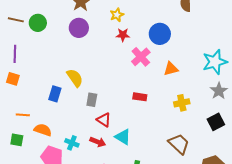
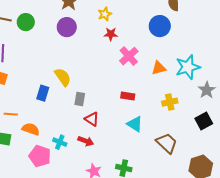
blue circle: (160, 34) -> (160, 26), moved
cyan star: (215, 62) -> (188, 67), moved
cyan triangle: (123, 137) -> (135, 124), moved

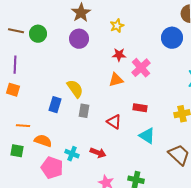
red star: (111, 34) -> (119, 55), moved
orange triangle: (159, 68) -> (116, 80), moved
gray rectangle: (80, 99) -> (84, 111), moved
red triangle: (92, 119) -> (114, 122), moved

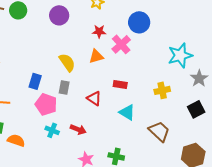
blue circle: (172, 38) -> (139, 22), moved
yellow semicircle: (75, 89) -> (67, 62), moved
orange semicircle: (43, 141) -> (16, 140), moved
pink pentagon: (52, 168) -> (46, 104), moved

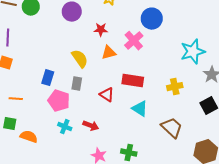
red star: (99, 31) -> (101, 30), moved
red rectangle: (120, 84) -> (133, 81), size x1.5

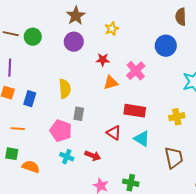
blue circle: (152, 19) -> (166, 46), moved
yellow semicircle: (80, 59) -> (65, 89), moved, turned 30
blue rectangle: (48, 78) -> (30, 99), moved
red triangle: (107, 95) -> (114, 133), moved
brown trapezoid: (172, 128) -> (174, 158), turned 35

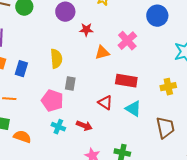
red star: (103, 60) -> (86, 30), moved

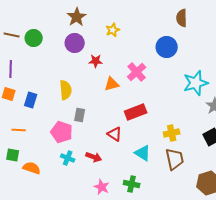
red rectangle: (126, 81) -> (136, 112), turned -30
yellow cross: (168, 87) -> (172, 133), moved
cyan triangle: (133, 109) -> (143, 153), moved

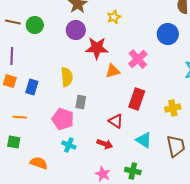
red star: (96, 61) -> (97, 48), size x1.6
red rectangle: (136, 112) -> (137, 99), turned -50
yellow cross: (172, 133) -> (173, 108), moved
red arrow: (94, 157) -> (105, 144), moved
orange semicircle: (32, 168) -> (39, 163), moved

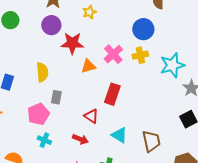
yellow cross: (173, 108) -> (140, 55), moved
pink pentagon: (63, 119) -> (38, 114), turned 30

